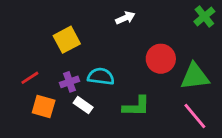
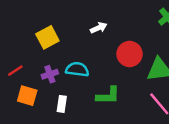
white arrow: (125, 18) -> (99, 28), moved
white rectangle: (83, 105) -> (62, 104), moved, turned 63

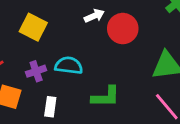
yellow square: (47, 37) -> (33, 27), turned -35
red circle: (130, 54) -> (123, 29), moved

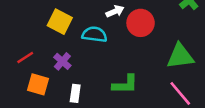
cyan semicircle: (69, 65) -> (94, 34), moved
purple cross: (36, 71) -> (62, 61), turned -30

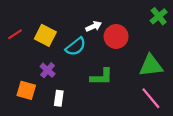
cyan semicircle: (94, 34) -> (76, 47), turned 135
red line: (25, 58) -> (15, 34), moved
green L-shape: (125, 84) -> (101, 77), moved

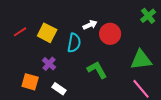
cyan semicircle: (76, 47) -> (74, 43), turned -42
green L-shape: (101, 77) -> (97, 70), turned -120
white rectangle: (59, 98) -> (59, 89), turned -64

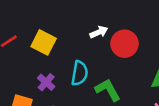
cyan semicircle: (74, 43) -> (80, 73), moved

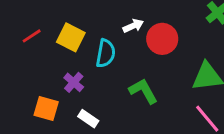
cyan semicircle: (80, 73) -> (106, 53), moved

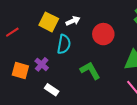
white arrow: (133, 26) -> (73, 21), moved
yellow square: (71, 37) -> (49, 22), moved
orange square: (46, 108) -> (20, 70), moved

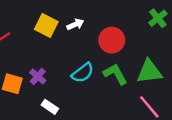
cyan semicircle: (64, 44) -> (83, 73), moved, turned 42
green L-shape: (90, 70) -> (115, 74), moved

